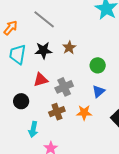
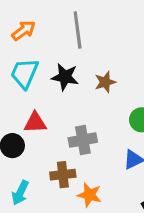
gray line: (44, 19) -> (78, 30), turned 30
red triangle: (41, 80) -> (35, 123), moved
orange star: (84, 113) -> (89, 195), moved

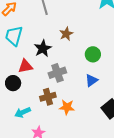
black star: (65, 77) -> (43, 48), moved, turned -30
cyan arrow: (20, 193) -> (23, 112), turned 49

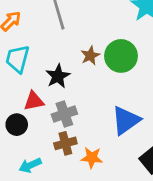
green circle: (93, 54) -> (121, 56), moved, size x1.5
gray cross: (57, 73) -> (64, 114), moved
blue triangle: (91, 80) -> (126, 120), size x1.6

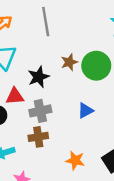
blue triangle: (126, 120) -> (85, 111), moved, size x0.6
orange star: (92, 158) -> (75, 160), moved

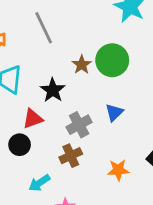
gray cross: (40, 111) -> (79, 125), moved

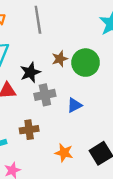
gray cross: (79, 125) -> (45, 95), moved

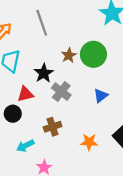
gray cross: (45, 95) -> (61, 92), turned -30
blue triangle: (75, 105) -> (101, 96), moved

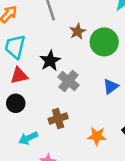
brown star: (69, 55) -> (78, 31), moved
red triangle: (25, 94) -> (19, 76), moved

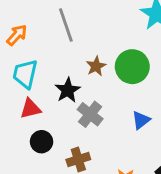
brown star: (78, 31) -> (96, 66), moved
black circle: (16, 103) -> (42, 142), moved

